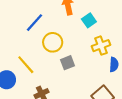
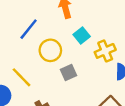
cyan square: (89, 20) -> (82, 36), moved

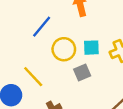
cyan square: (82, 36) -> (91, 48), moved, turned 35

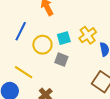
gray square: (82, 73) -> (61, 60), turned -32

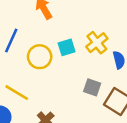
gray square: (61, 60) -> (92, 87), moved

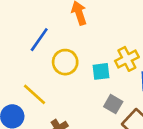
cyan square: (67, 47) -> (101, 71), moved

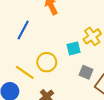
yellow circle: (65, 62) -> (47, 62), moved

